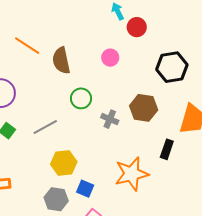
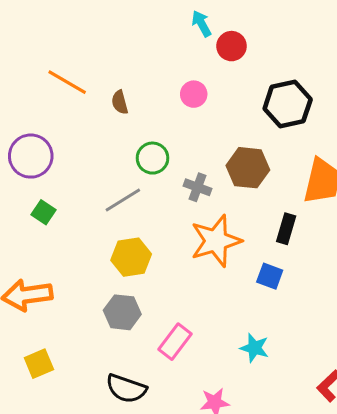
brown semicircle: (61, 61) -> (120, 102), size x0.6
gray line: (45, 127) -> (123, 200), moved
orange star: (132, 174) -> (216, 241), moved
blue square: (85, 189) -> (270, 276), moved

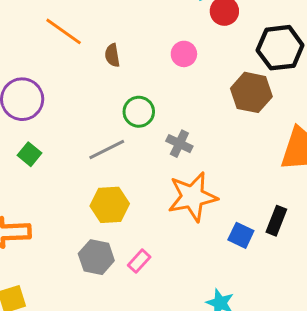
black hexagon: (288, 104) -> (280, 48), moved
brown hexagon: (248, 168) -> (251, 92), moved
black rectangle: (286, 229) -> (276, 221), moved
pink rectangle: (175, 342) -> (139, 261), moved, size x0.7

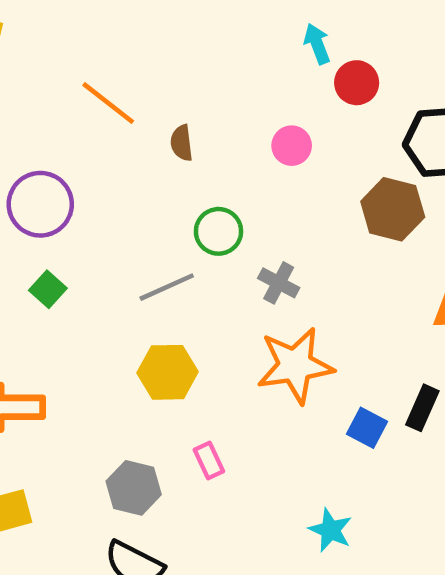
gray hexagon: (96, 257) -> (134, 488), moved
pink rectangle: (139, 261) -> (209, 461), turned -70

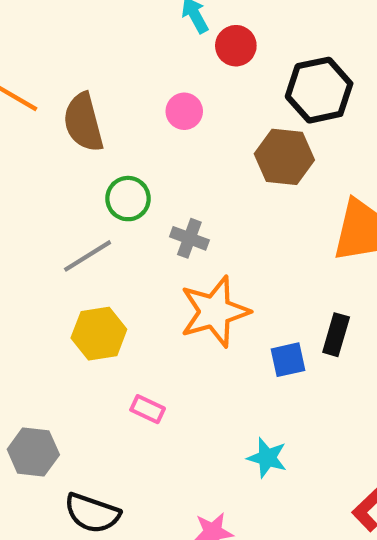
brown semicircle: (182, 143) -> (83, 122), size x1.8
blue square: (367, 428) -> (288, 360), turned -33
pink rectangle: (209, 461) -> (148, 409), turned -32
gray hexagon: (134, 488) -> (33, 452), moved

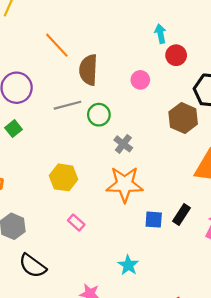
gray line: (88, 256) -> (68, 105), moved

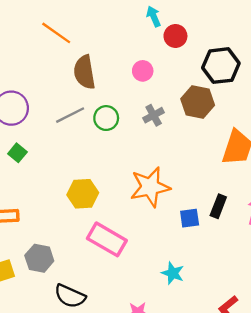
orange line: (57, 45) -> (56, 33), moved
gray cross: (123, 144) -> (154, 115), moved, turned 36
pink rectangle: (76, 223) -> (107, 239), size x2.0

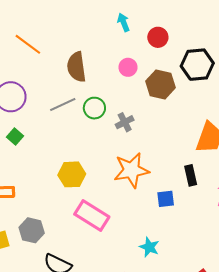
cyan arrow: (154, 16) -> (123, 22), moved
orange line: (56, 33) -> (28, 44), moved
brown hexagon: (198, 102) -> (160, 84), moved
gray cross: (154, 115) -> (125, 122), moved
black rectangle: (218, 206) -> (191, 175), moved, turned -36

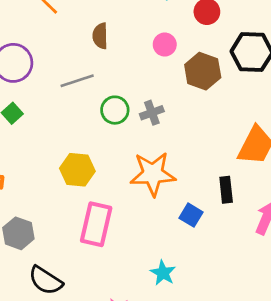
brown semicircle: (76, 67) -> (100, 36), size x0.7
green circle: (94, 108) -> (115, 110), moved
blue square: (166, 199) -> (191, 215), turned 30
pink rectangle: (92, 215) -> (96, 224), turned 64

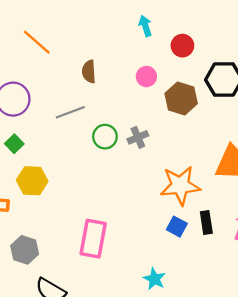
yellow hexagon: (77, 170) -> (32, 181), moved
orange star: (153, 174) -> (180, 185), moved
black rectangle: (226, 190) -> (206, 223), moved

